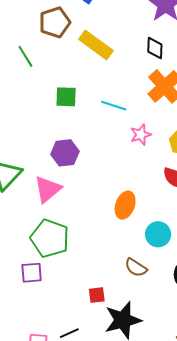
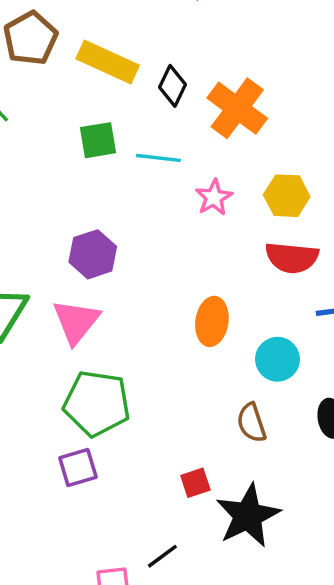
black diamond: (155, 48) -> (173, 86), moved, turned 35
green square: (66, 97) -> (98, 140), moved
brown semicircle: (136, 268) -> (252, 423), turned 50

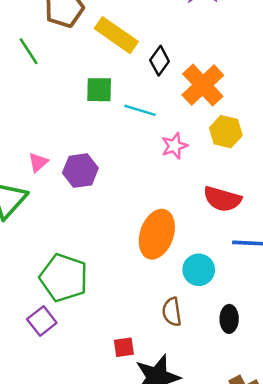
yellow hexagon: (287, 196) -> (226, 132), moved
orange ellipse: (212, 321) -> (157, 234), size x1.4
pink triangle: (76, 322) -> (38, 162), moved, size x0.6
purple square: (78, 468) -> (42, 321), turned -32

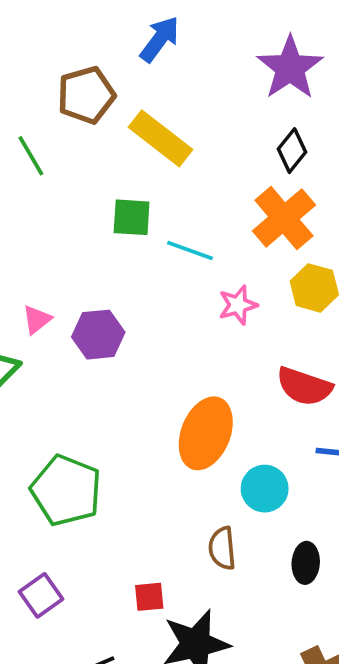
black diamond: (160, 61) -> (292, 151), moved
purple square: (42, 321) -> (41, 595), moved

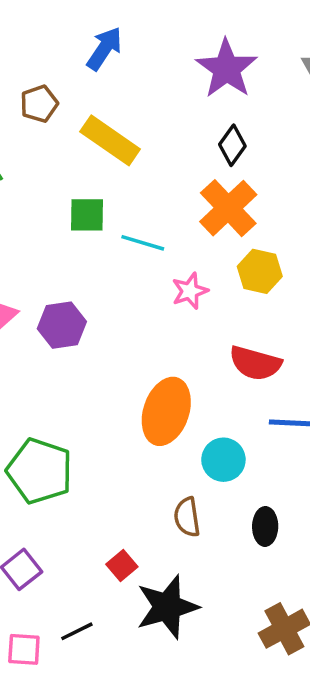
brown pentagon: (86, 95) -> (39, 104), size x0.7
red square: (149, 597) -> (122, 566), turned -32

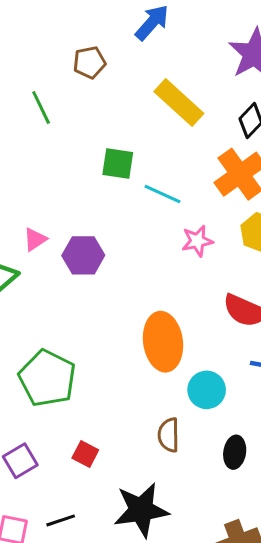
yellow rectangle: (110, 140) -> (179, 102), moved
orange ellipse: (166, 411) -> (163, 342), turned -34
red square: (122, 566) -> (85, 454), moved, turned -30

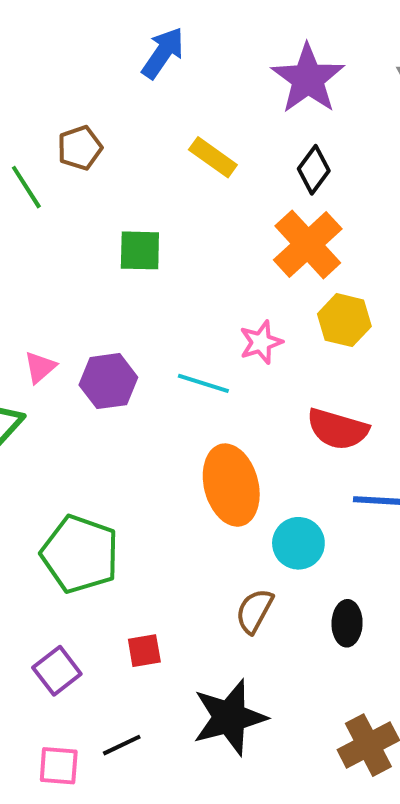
brown pentagon: (89, 62) -> (80, 148), moved
yellow rectangle: (179, 102) -> (213, 157), size x0.7
cyan line: (162, 194) -> (203, 383), moved
brown semicircle: (169, 435) -> (254, 611), turned 36
red square: (85, 454) -> (144, 651), turned -30

